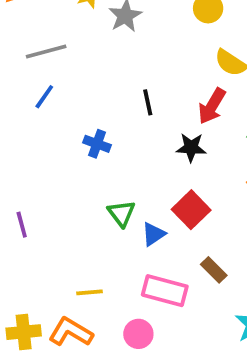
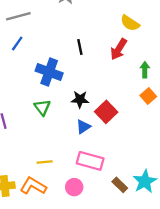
blue cross: (97, 144) -> (49, 72), size x1.6
black star: (191, 148) -> (80, 99), moved
green triangle: (121, 213) -> (42, 107), moved
brown rectangle: (214, 270) -> (120, 185), moved

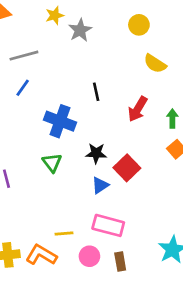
red arrow: (119, 49) -> (138, 109), moved
yellow line: (45, 162) -> (64, 234), moved
brown rectangle: (120, 185) -> (120, 262), moved, turned 35

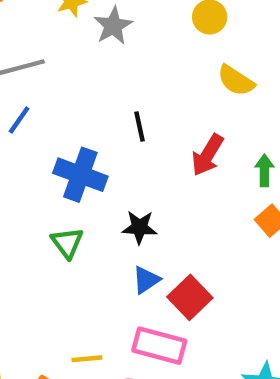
red square: (127, 168) -> (190, 297), moved

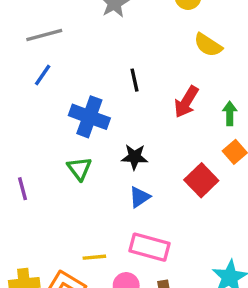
red square: (190, 297) -> (201, 180), moved

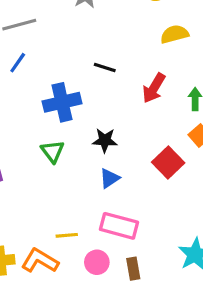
yellow semicircle: (208, 45) -> (174, 34), turned 132
black line: (135, 80) -> (105, 67), turned -60
blue cross: (89, 117) -> (62, 102), turned -33

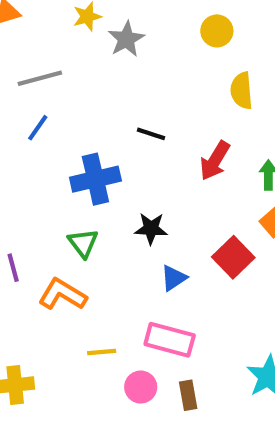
yellow semicircle: (174, 34) -> (242, 91), turned -80
blue triangle: (110, 178) -> (174, 278), moved
orange L-shape: (40, 261) -> (62, 294), moved

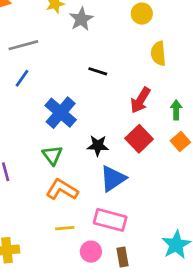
black line: (151, 134) -> (98, 71), moved
blue cross: (95, 179) -> (61, 113), turned -36
red square: (233, 257) -> (139, 139), moved
blue triangle: (174, 278) -> (113, 179), size x1.5
orange L-shape: (62, 294) -> (62, 190), moved

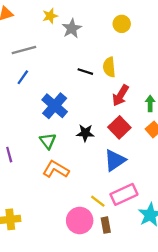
yellow semicircle: (158, 53) -> (109, 67), moved
blue triangle: (113, 179) -> (115, 160), moved
pink rectangle: (110, 220) -> (124, 194), moved, turned -40
yellow line: (65, 228) -> (98, 201), moved, turned 42
pink circle: (91, 252) -> (80, 220), size x1.5

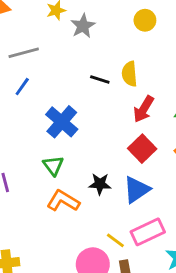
black star: (85, 133) -> (100, 184), moved

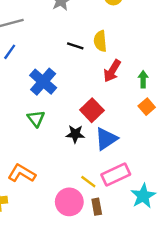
red square: (142, 149) -> (92, 110), moved
orange L-shape: (63, 201) -> (22, 173), moved

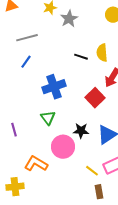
blue cross: (43, 82) -> (54, 87), turned 30
red square: (92, 110) -> (95, 98), moved
pink circle: (69, 202) -> (63, 147), moved

